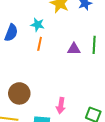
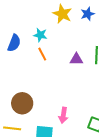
orange line: (40, 44) -> (42, 54), turned -40

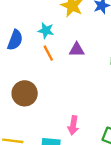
purple triangle: (76, 59) -> (77, 50), moved
brown circle: (22, 103) -> (25, 93), moved

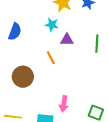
cyan star: (46, 31) -> (52, 25), moved
orange line: (48, 53) -> (51, 58), moved

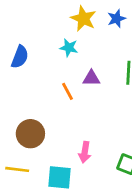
purple triangle: (67, 40) -> (91, 78), moved
brown circle: (23, 77) -> (30, 134), moved

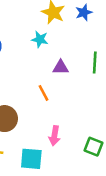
orange line: (68, 91) -> (44, 93), moved

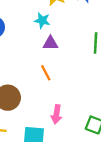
purple triangle: (61, 67) -> (50, 43), moved

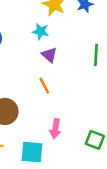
purple triangle: (50, 43) -> (49, 55), turned 42

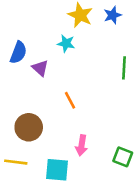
purple triangle: (49, 55) -> (40, 68), moved

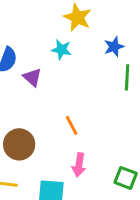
blue star: (112, 15) -> (114, 47), moved
orange line: (70, 100) -> (72, 125), moved

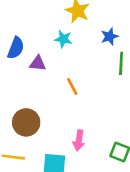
purple triangle: (32, 77) -> (38, 63), turned -36
orange line: (72, 125) -> (72, 86), moved

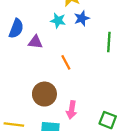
blue star: (110, 36) -> (82, 18), moved
brown circle: (26, 122) -> (44, 94), moved

